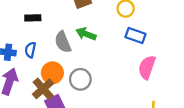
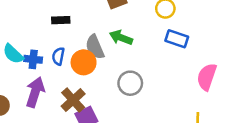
pink semicircle: (147, 67) -> (207, 77), moved
orange circle: (52, 73) -> (84, 62), moved
gray circle: (80, 79) -> (130, 83), moved

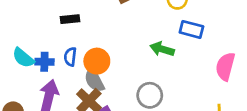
green arrow: (121, 38) -> (162, 49), moved
gray semicircle: (95, 47) -> (94, 80), moved
gray circle: (130, 83) -> (150, 95), moved

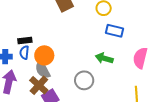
black rectangle: (70, 19) -> (25, 41), moved
green arrow: (162, 49) -> (104, 58), moved

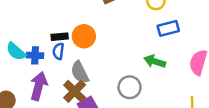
blue rectangle: (115, 31) -> (168, 28), turned -30
orange circle: (44, 55) -> (84, 36), moved

